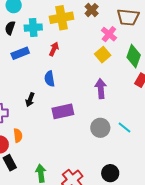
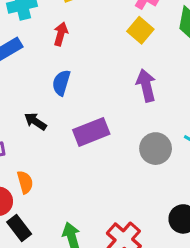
blue semicircle: (50, 79) -> (61, 83), turned 35
black arrow: (30, 100) -> (35, 121), turned 112

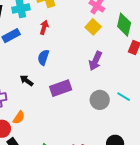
purple arrow: (146, 85) -> (95, 61), turned -144
orange semicircle: (25, 182) -> (19, 118), turned 48

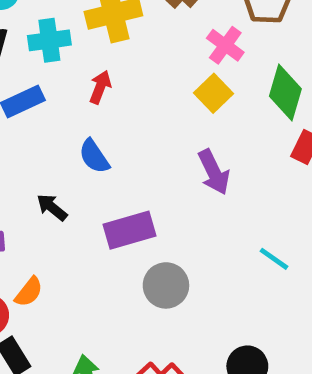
blue semicircle: (43, 57) -> (94, 156), turned -56
purple arrow: (95, 61) -> (214, 172), turned -54
gray circle: (100, 100) -> (166, 285), moved

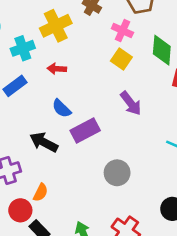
red arrow: (100, 87) -> (57, 69), turned -96
black arrow: (52, 207) -> (44, 142), size x1.5
purple rectangle: (130, 230) -> (85, 130), moved

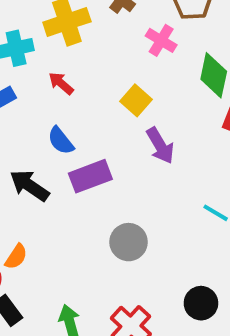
yellow square: (121, 59) -> (136, 100), moved
red arrow: (57, 69) -> (61, 83), turned 30

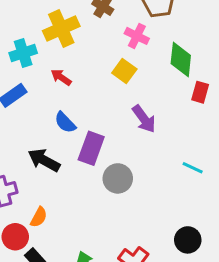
yellow square: (136, 100) -> (124, 71), moved
purple rectangle: (90, 176) -> (91, 148), turned -44
gray circle: (129, 242) -> (118, 178), moved

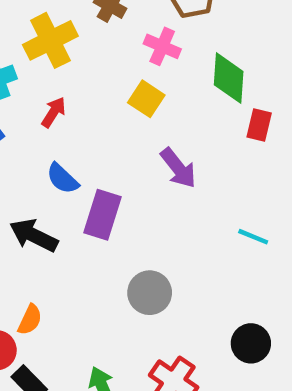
red arrow: (61, 77) -> (54, 112), turned 90
gray circle: (118, 178) -> (150, 293), moved

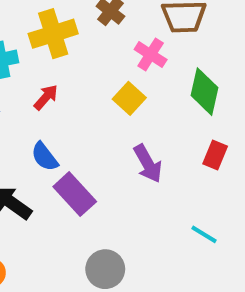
red rectangle: (259, 125) -> (215, 155), moved
purple rectangle: (103, 215) -> (75, 194), turned -69

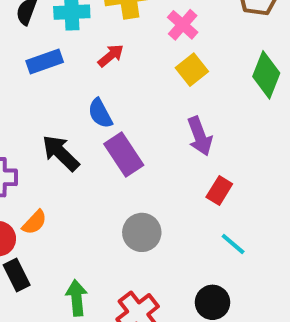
pink cross: (151, 54) -> (183, 25), moved
red rectangle: (215, 155) -> (219, 191), moved
cyan line: (204, 234) -> (233, 244), moved

